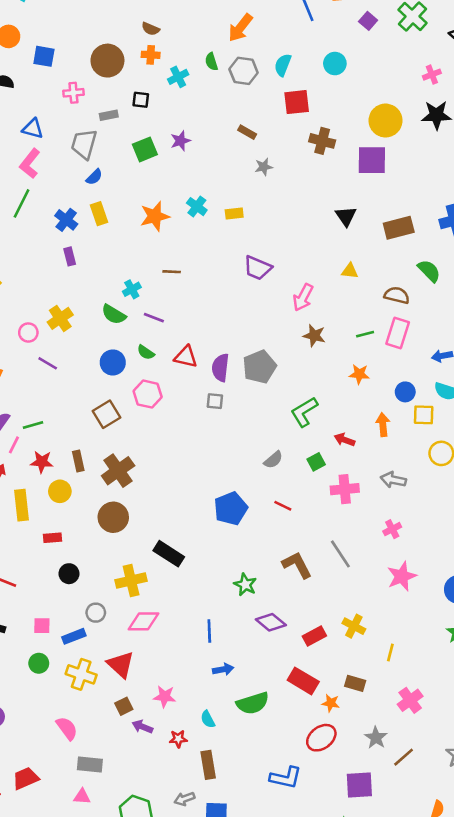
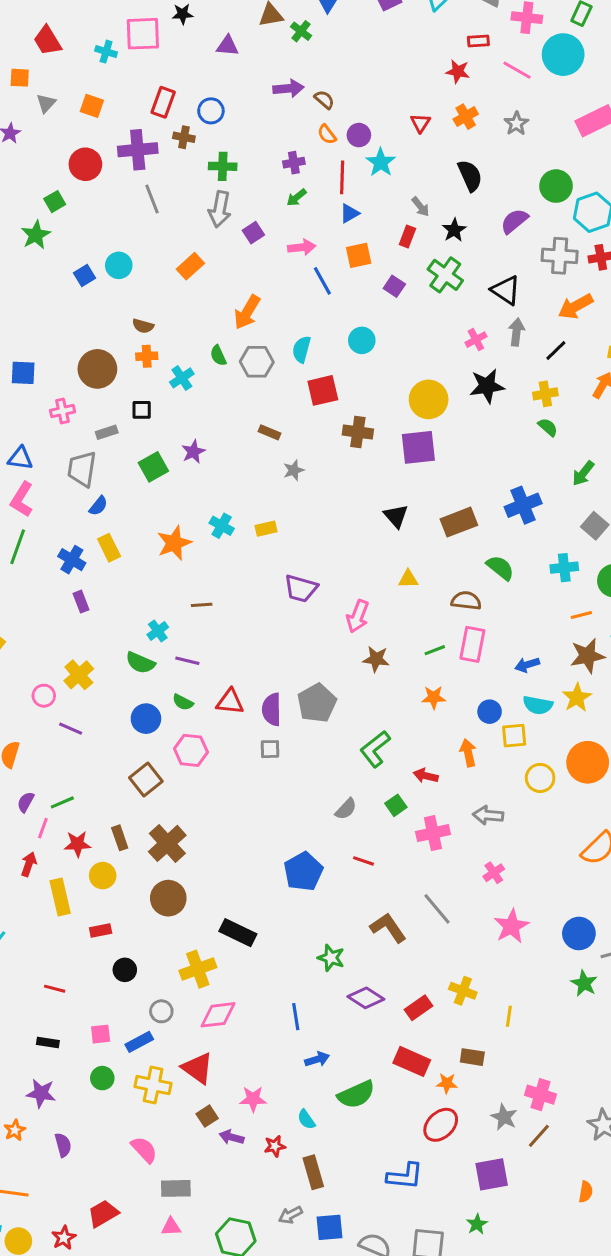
pink cross: (410, 700) -> (541, 1095), moved, turned -30

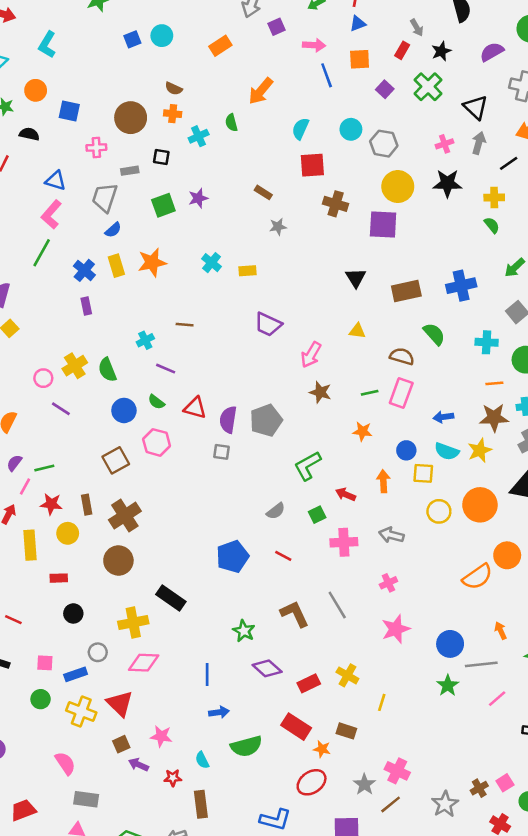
gray hexagon: (257, 362) -> (384, 144), moved
orange star: (174, 543) -> (152, 262), moved
green semicircle: (140, 663) -> (107, 370), moved, turned 35

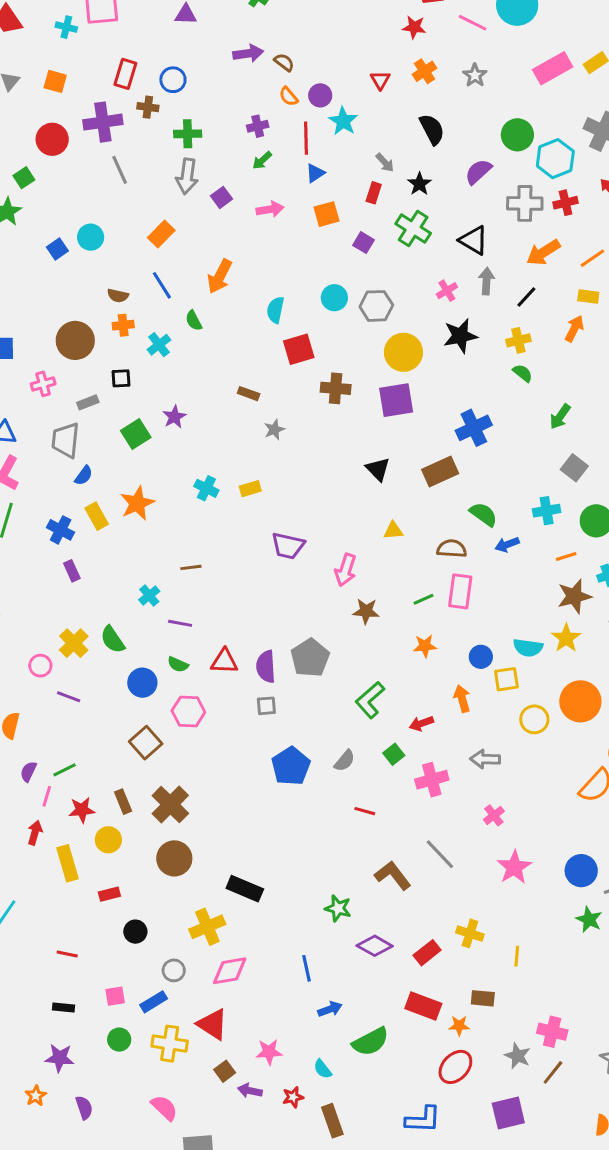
blue line: (327, 75) -> (162, 285), moved
blue cross: (461, 286) -> (474, 428), moved
blue arrow: (443, 417) -> (507, 544), moved
red arrow: (346, 494) -> (421, 723), turned -30
blue pentagon: (233, 557) -> (291, 766), moved

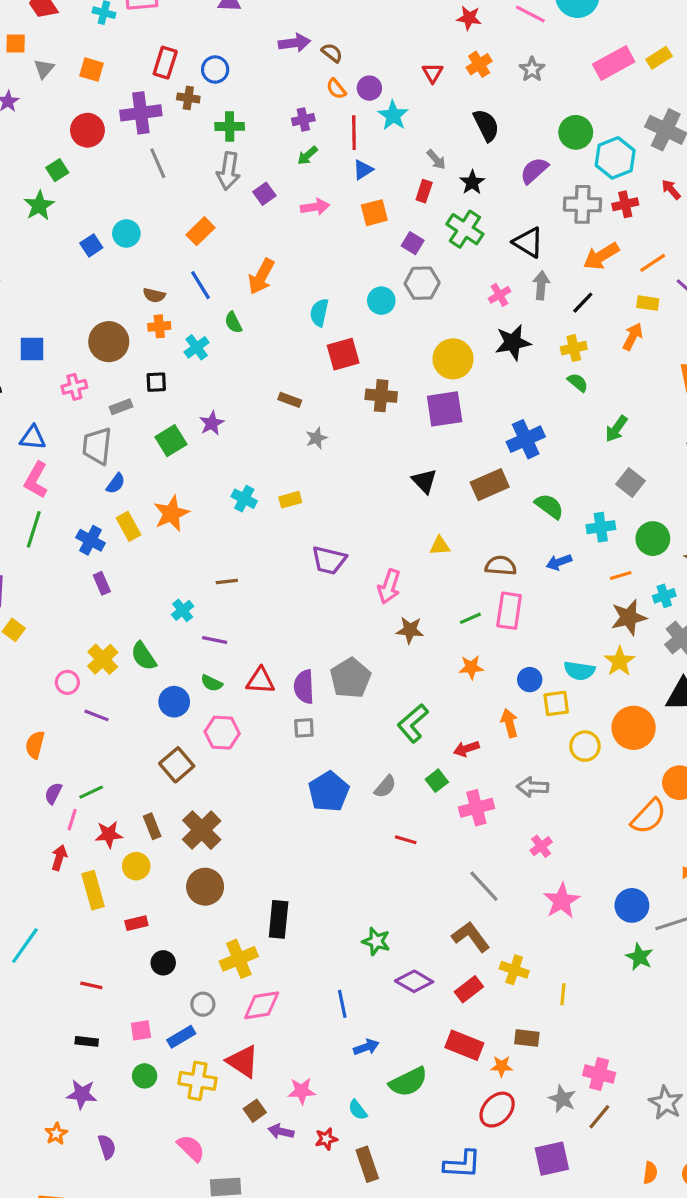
gray hexagon: (376, 306) -> (422, 283), moved
green semicircle: (484, 514) -> (549, 506), moved
brown L-shape: (393, 875) -> (471, 937), moved
black rectangle: (245, 889) -> (279, 919), turned 72

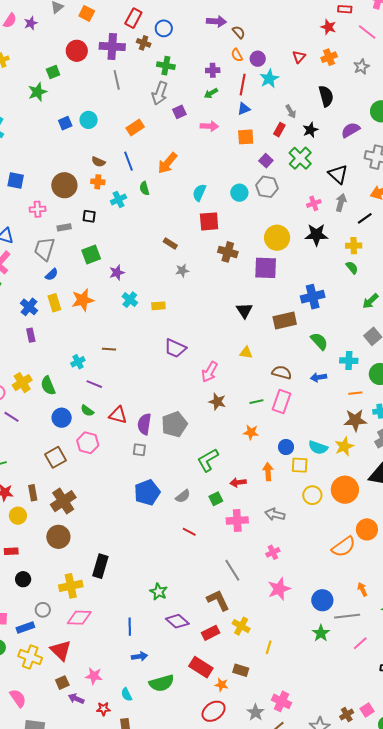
purple star: (212, 423) -> (117, 273), moved

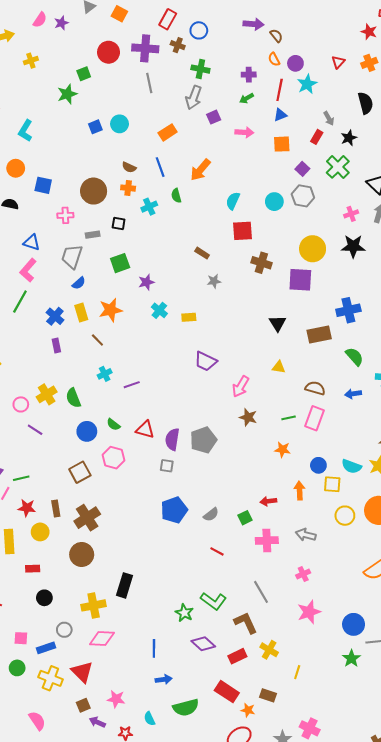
brown line: (109, 349) -> (97, 340), moved, turned 40
purple line: (94, 384) -> (132, 385), moved, turned -42
green L-shape: (208, 460) -> (213, 601), moved, turned -115

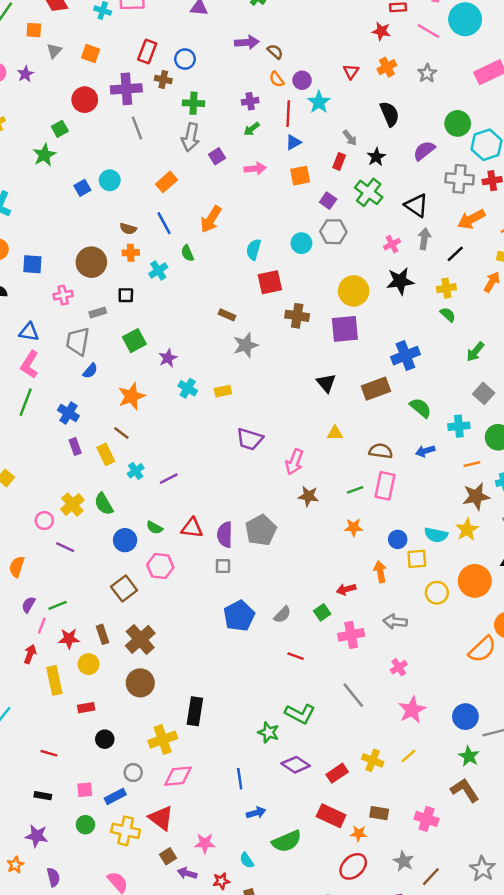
gray star: (214, 281) -> (246, 345), size x1.5
yellow rectangle: (81, 312) -> (106, 454), moved
brown L-shape: (246, 623) -> (465, 790), moved
yellow line: (297, 672) -> (409, 756), moved, turned 40
pink cross: (310, 728) -> (427, 819), moved

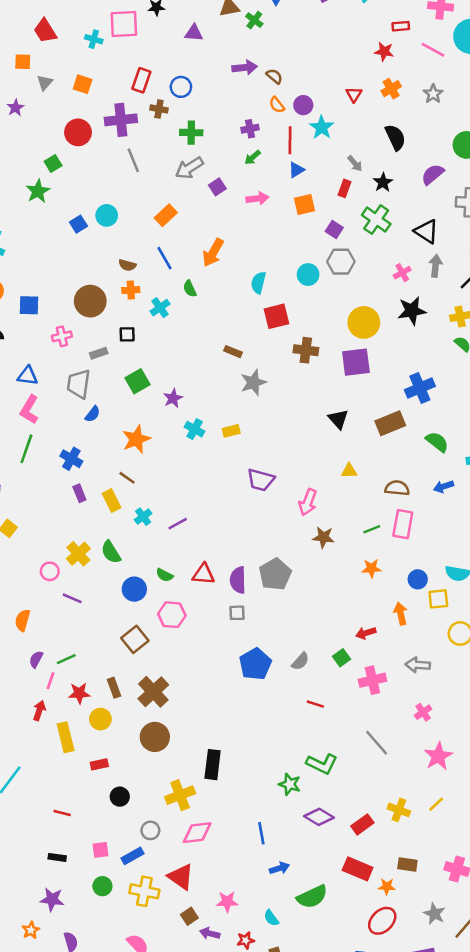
gray arrow: (191, 137) -> (189, 168), turned 48

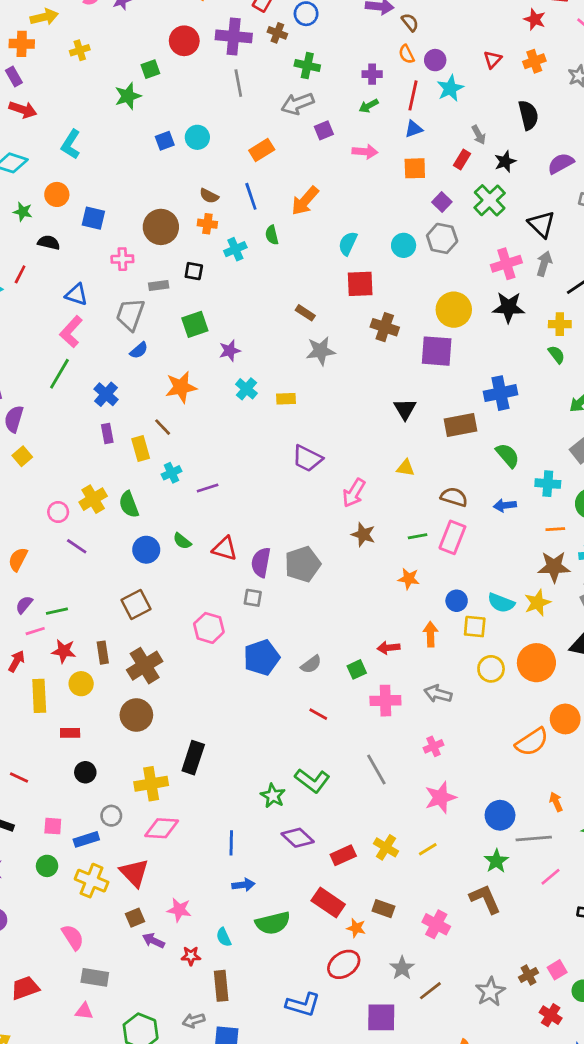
pink cross: (402, 273) -> (506, 264), size x1.5
pink hexagon: (172, 615) -> (209, 628), moved
pink line: (51, 681) -> (35, 631), turned 42

